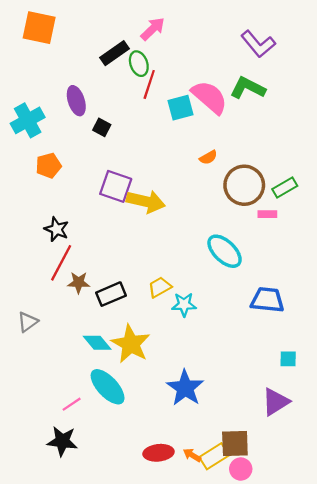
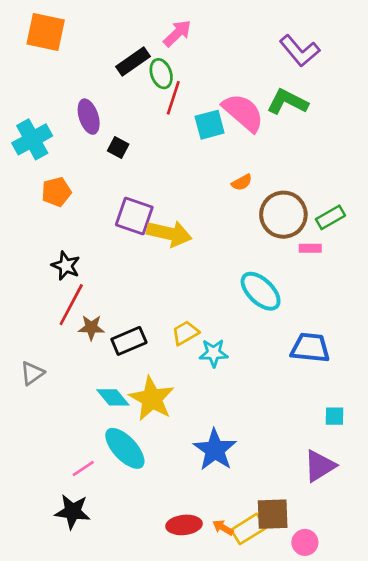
pink circle: (241, 469) -> (305, 542), moved

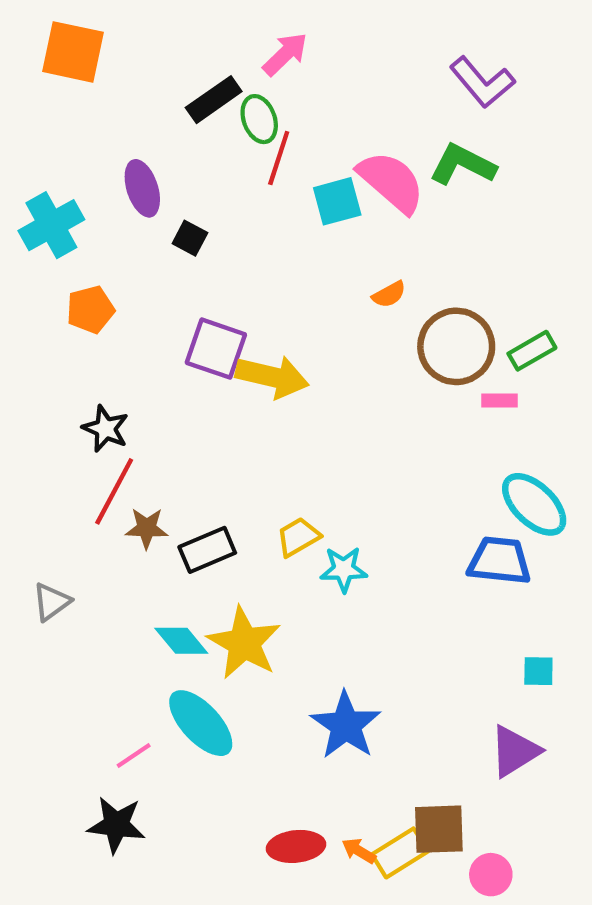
cyan ellipse: (261, 291) -> (534, 504), moved

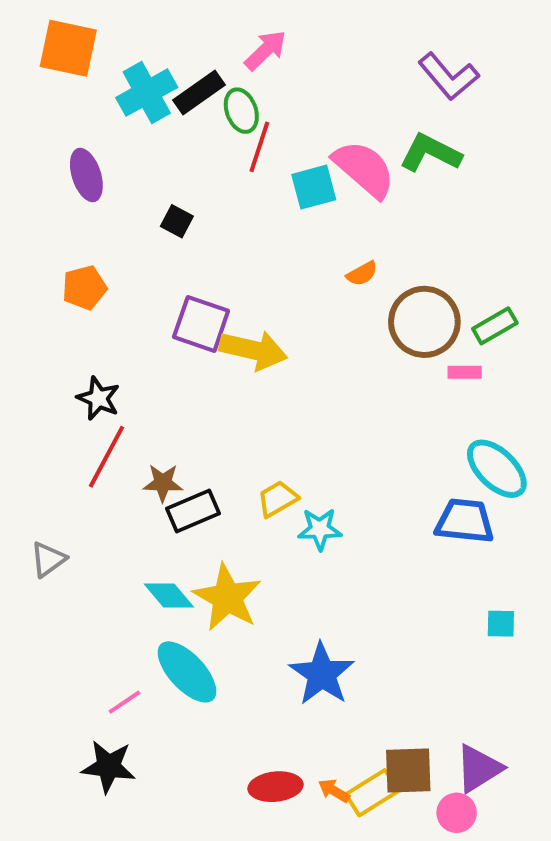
purple ellipse: (142, 188) -> (86, 175), moved
cyan cross: (51, 225) -> (147, 93), moved
brown star: (147, 528) -> (163, 483), moved
purple triangle: (515, 751) -> (479, 769), moved

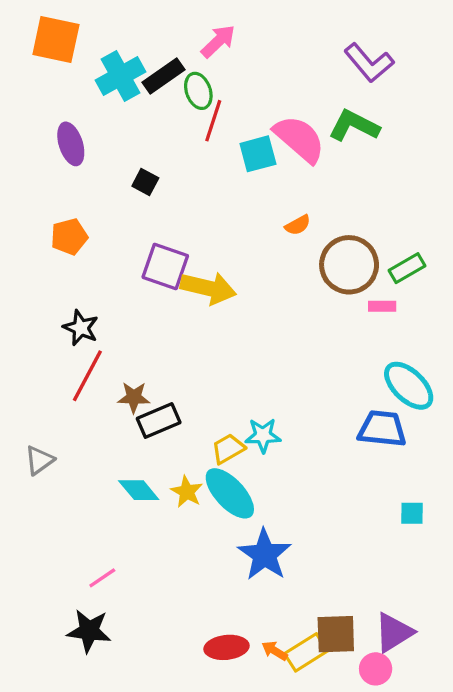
yellow trapezoid: (278, 499) -> (228, 449), moved
yellow star: (227, 598) -> (187, 492), size x0.6
cyan ellipse: (187, 672) -> (230, 493), moved

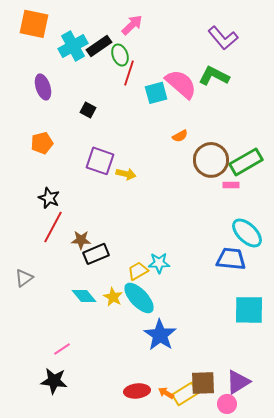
green rectangle: (407, 268) -> (246, 162), size x1.5
yellow arrow: (208, 288) -> (126, 174), size x0.6
cyan square: (412, 513) -> (249, 310), size x2.0

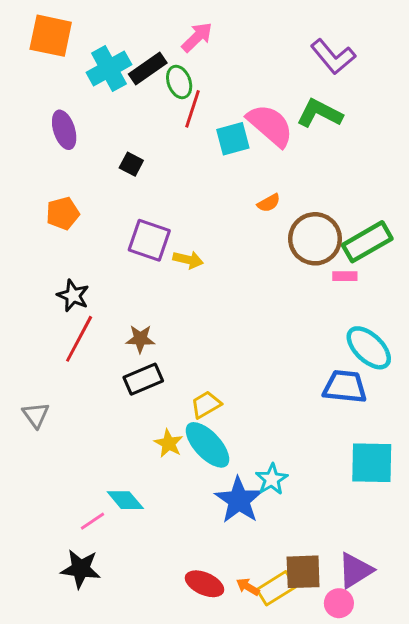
brown star: (81, 240) -> (140, 339), moved
cyan star: (159, 263) -> (272, 479), moved, turned -30
gray triangle: (24, 278) -> (36, 415), turned -30
cyan diamond: (84, 296) -> (125, 500), moved
red ellipse: (137, 391) -> (204, 584), turned 30

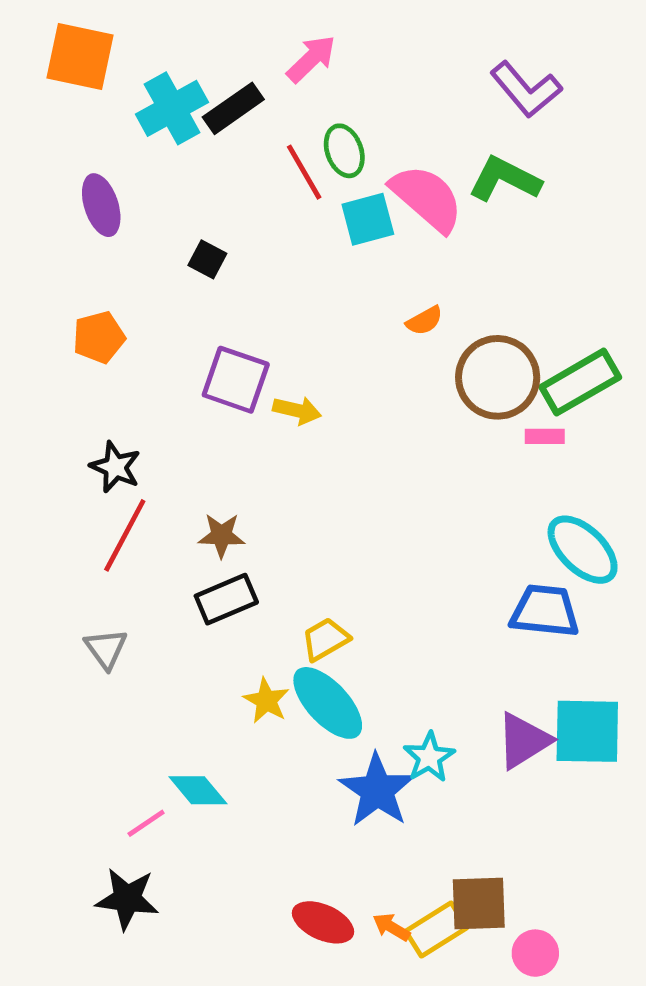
green ellipse: (179, 82) -> (344, 151), moved
red line: (193, 109) -> (304, 172), turned -48
gray triangle: (36, 415) -> (106, 649), moved
purple triangle: (355, 570) -> (524, 741), moved

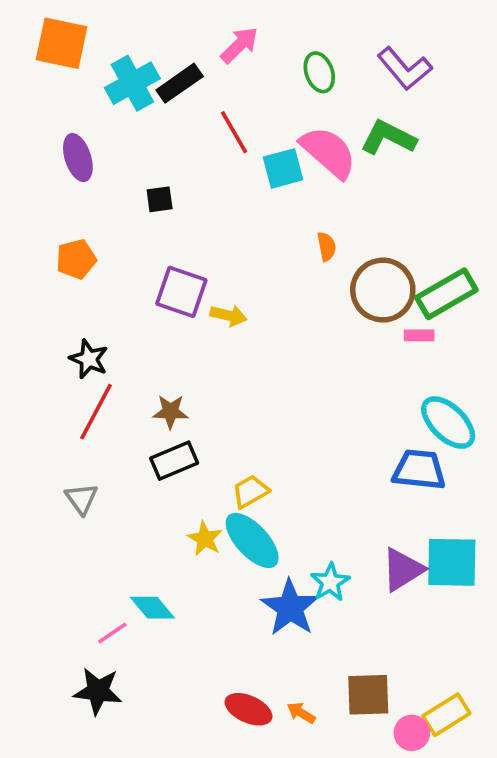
green ellipse: (344, 151) -> (319, 72), moved
black square: (207, 259) -> (160, 199), turned -36
orange semicircle: (424, 321) -> (327, 246), turned -72
yellow rectangle: (436, 929) -> (446, 715), moved

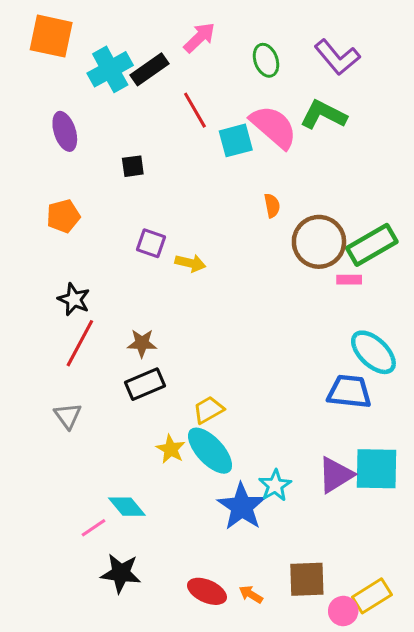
purple square: (181, 292) -> (151, 243), size x0.7
black star: (98, 691) -> (121, 573), moved

